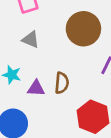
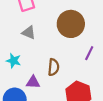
purple triangle: (36, 88) -> (33, 82), moved

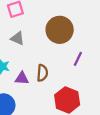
purple triangle: (33, 82) -> (22, 78), moved

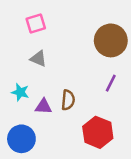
brown circle: (60, 30) -> (111, 40), moved

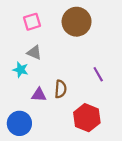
brown circle: (111, 40) -> (77, 22), moved
purple line: (111, 83) -> (98, 74), turned -56
cyan star: (20, 92) -> (21, 70), moved

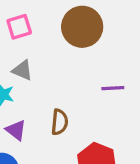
purple line: (98, 74) -> (113, 88), moved, turned -63
purple triangle: (39, 95) -> (16, 130), moved, turned 35

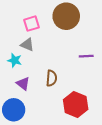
pink square: (19, 27) -> (31, 24), moved

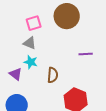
cyan star: (15, 60) -> (31, 62), moved
purple triangle: (23, 83) -> (16, 74), moved

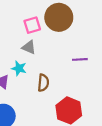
pink square: (34, 23) -> (32, 25), moved
gray triangle: (30, 43) -> (29, 47), moved

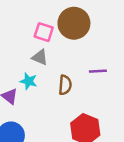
pink square: (32, 25) -> (44, 32), turned 35
brown semicircle: (43, 83) -> (65, 85), moved

